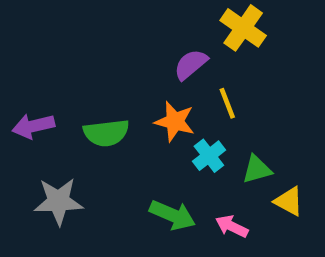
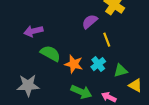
orange star: (175, 121) -> (74, 64), moved
purple arrow: (33, 126) -> (33, 31), moved
green semicircle: (106, 133) -> (50, 53), turned -144

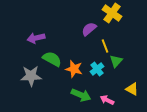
green triangle: (121, 70) -> (116, 61), moved, turned -32
gray star: (28, 85) -> (31, 76), moved

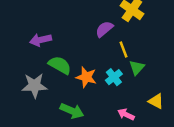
green arrow: (81, 95) -> (72, 111), moved

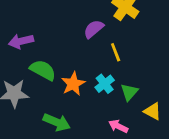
green triangle: (137, 68) -> (129, 92), moved
orange star: (86, 77) -> (73, 84), turned 30

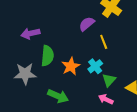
green semicircle: (43, 70) -> (47, 56), turned 66
green triangle: (129, 92) -> (109, 80), moved

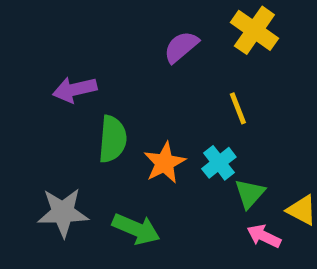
purple semicircle: (87, 24) -> (181, 47), moved
gray star: (25, 74) -> (63, 212), moved
pink arrow: (106, 99) -> (264, 236), moved

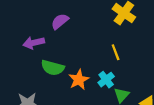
purple semicircle: (181, 47) -> (60, 21), moved
green semicircle: (113, 139) -> (53, 68), turned 100

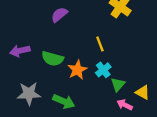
purple arrow: (34, 43) -> (20, 51), moved
yellow line: (116, 52) -> (100, 44), moved

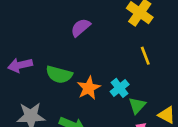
purple semicircle: (59, 15) -> (81, 27), moved
yellow line: (100, 44) -> (145, 56), moved

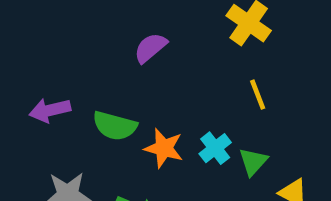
orange star: (89, 88) -> (164, 148), turned -30
green triangle: (137, 105) -> (253, 162), moved

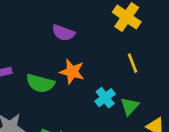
purple semicircle: (150, 48) -> (63, 33), turned -120
orange star: (164, 148) -> (72, 72), moved

